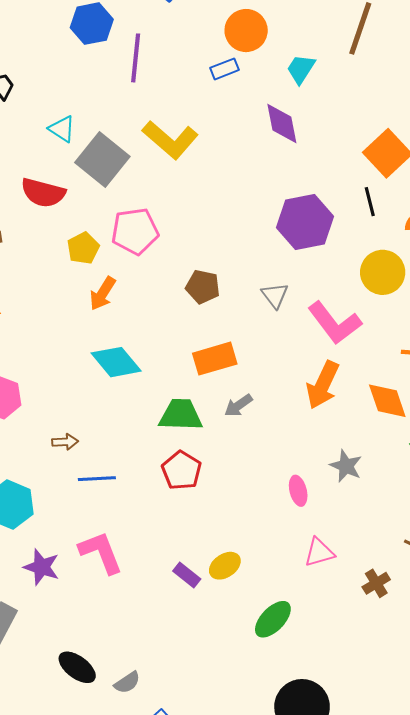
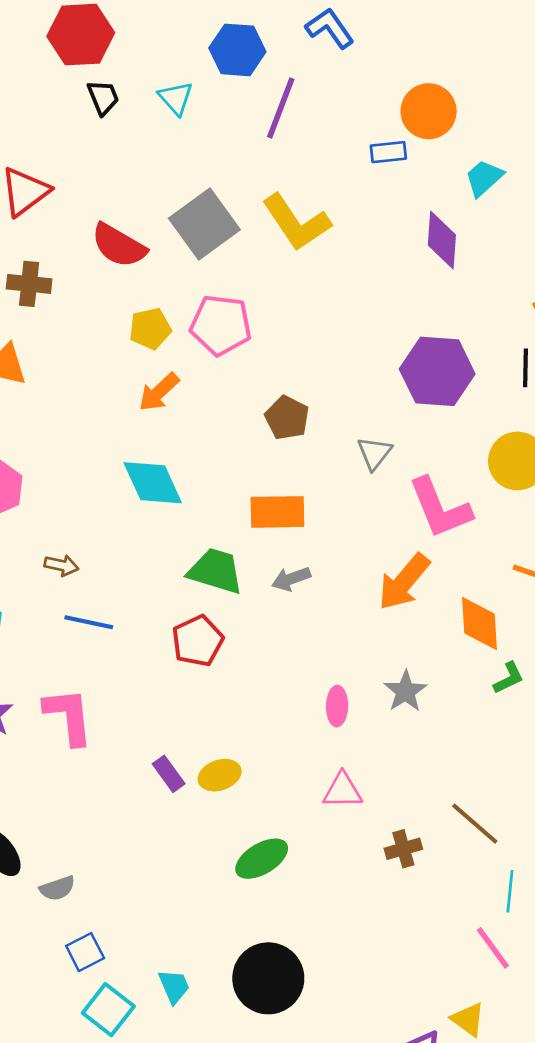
cyan triangle: (62, 129) -> (176, 98), moved

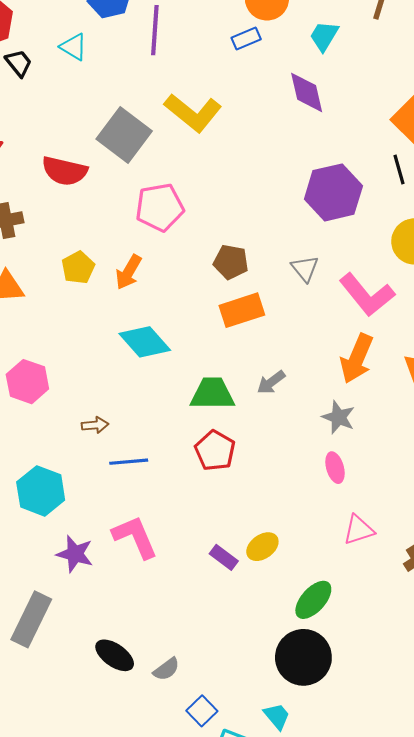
yellow pentagon: (150, 329) -> (78, 268), moved
orange rectangle: (277, 512) -> (242, 310), moved
gray star: (405, 691) -> (339, 417), moved
black circle: (268, 978) -> (303, 657), moved

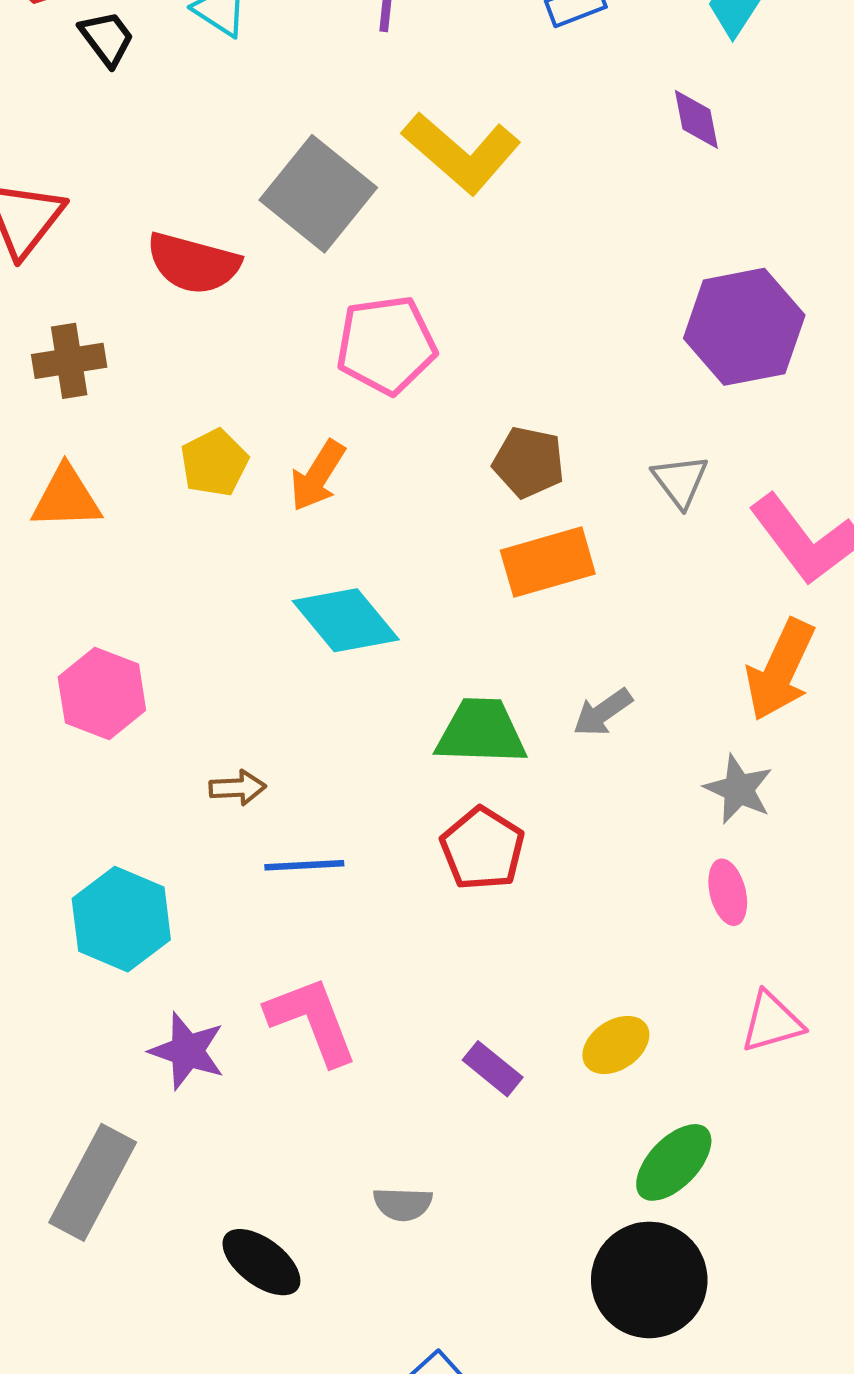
purple diamond: (307, 92) -> (696, 119), size x0.7
yellow ellipse: (262, 547) -> (616, 1045), moved
gray semicircle: (166, 669) -> (403, 1204), moved, turned 36

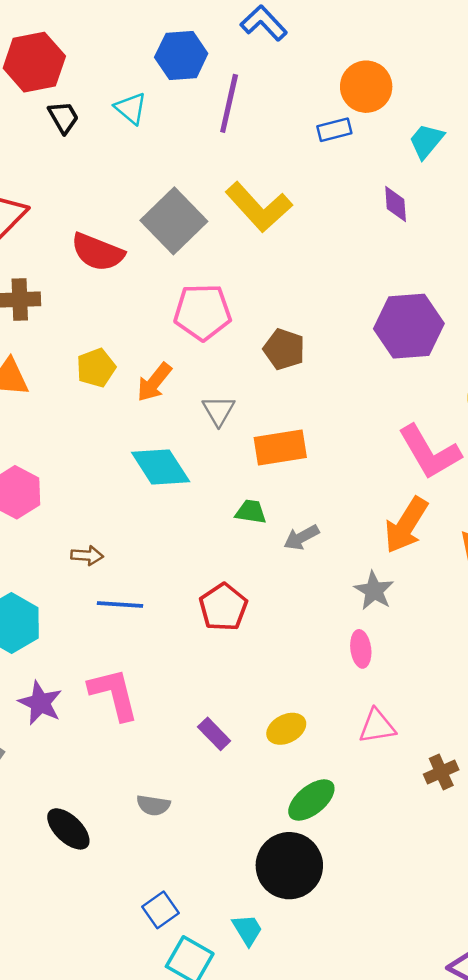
brown pentagon: (529, 462) -> (284, 349), moved
gray triangle: (680, 481) -> (219, 411), moved
green trapezoid: (481, 732) -> (251, 512), moved, size x0.6

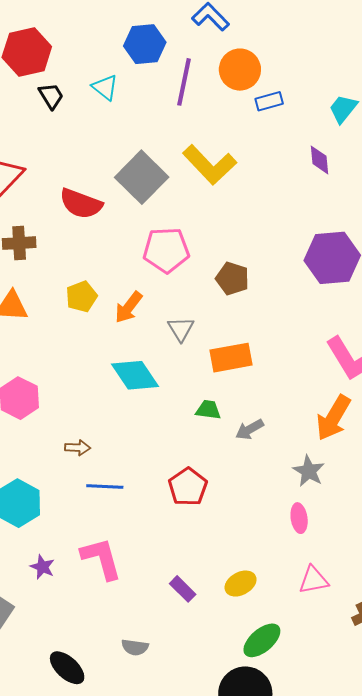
orange circle: (366, 87) -> (240, 70), moved
purple star: (40, 703) -> (42, 567), size x0.7

